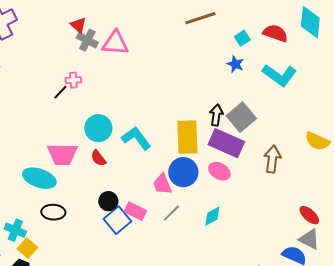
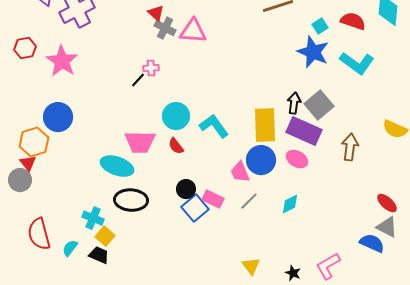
blue star: (235, 64) -> (313, 52), size x1.8
black ellipse: (53, 212) -> (131, 200), size x1.4

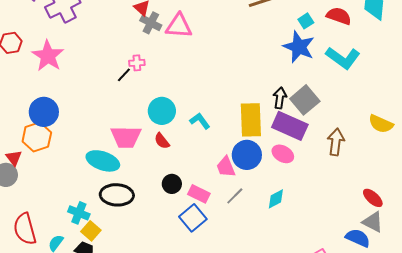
cyan L-shape: (214, 126) -> (200, 121), size x0.7
orange hexagon: (34, 142) -> (37, 137), moved
blue square: (195, 208) -> (193, 218), moved

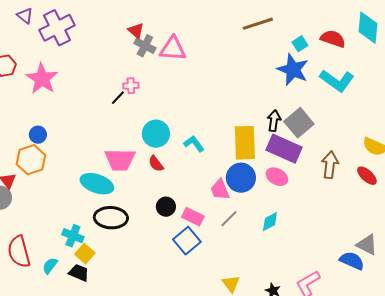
blue circle: (44, 112) -> (38, 135), size x0.6
red ellipse: (373, 198) -> (367, 176), moved

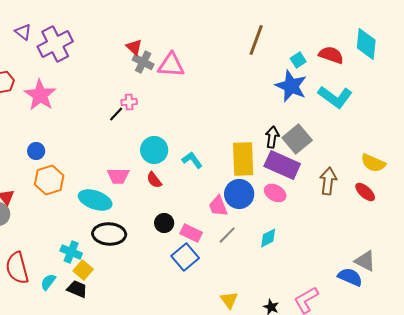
brown line: (258, 24) -> (256, 40), turned -52
orange hexagon: (31, 160) -> (49, 180), moved
pink trapezoid: (120, 160) -> (118, 176), size x0.7

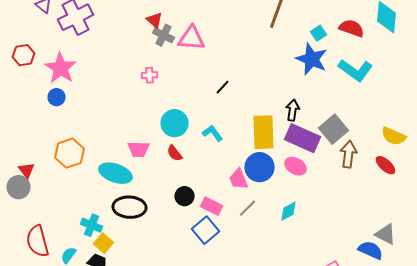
black line: (116, 114) -> (223, 87), moved
gray square: (297, 139) -> (334, 129), moved
blue circle: (36, 151) -> (57, 97), moved

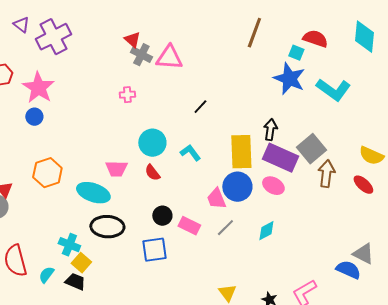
red semicircle: (352, 28) -> (315, 39), moved
cyan square: (319, 33) -> (296, 53), turned -35
blue square: (206, 230) -> (154, 250), moved, turned 32

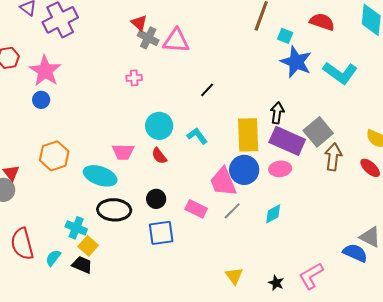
cyan square: (296, 53) -> (285, 36), moved
pink ellipse: (273, 186) -> (280, 169), turned -35
pink trapezoid: (216, 199) -> (223, 182), size x1.4
black circle: (162, 216) -> (156, 199), moved

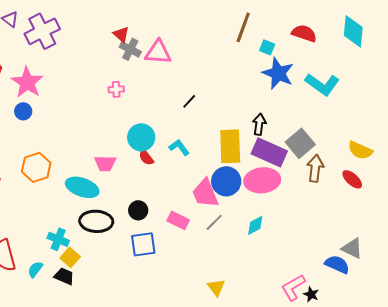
red semicircle: (159, 156) -> (146, 157), moved
pink ellipse: (280, 169) -> (262, 180), size x1.6
black star: (276, 283) -> (311, 294), moved

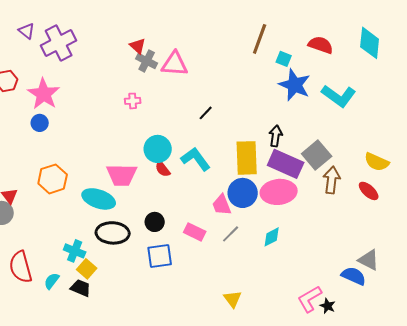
cyan L-shape: (179, 147) -> (196, 159), size x1.4
pink trapezoid: (105, 163) -> (122, 175), size x1.4
pink trapezoid: (205, 193) -> (222, 205), size x0.7

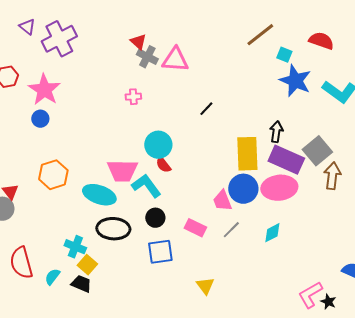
brown line: (260, 39) -> (260, 35), turned 32
cyan L-shape: (196, 159) -> (146, 186), moved
yellow triangle: (233, 299) -> (205, 286), moved

